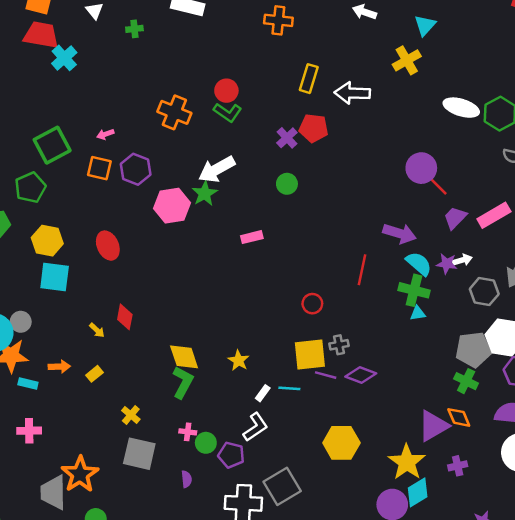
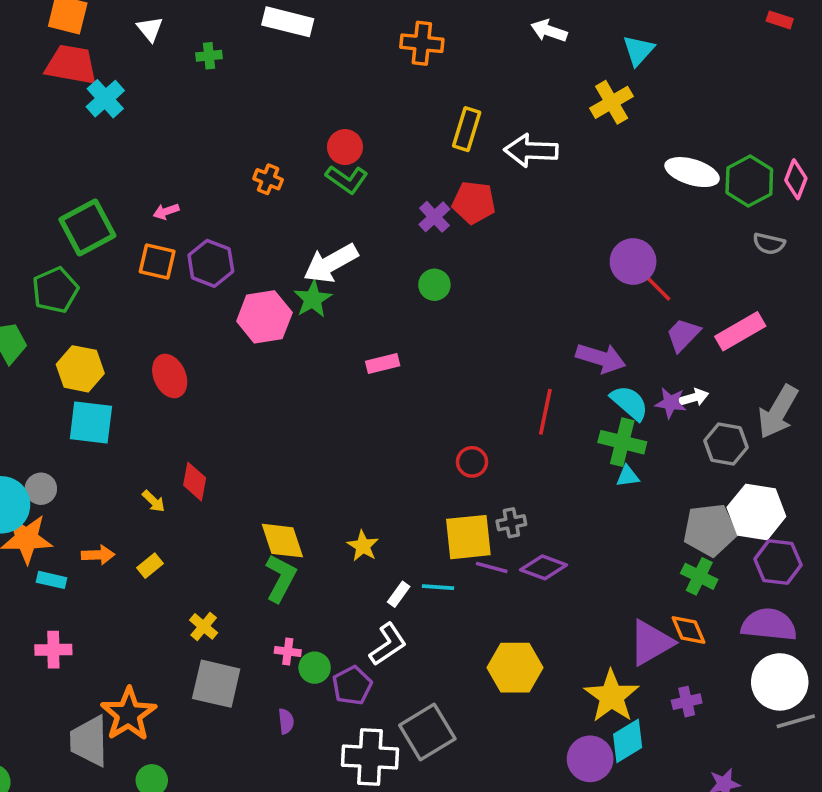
orange cross: (174, 112) -> (268, 179), size x0.6
purple pentagon: (231, 455) -> (352, 685), turned 30

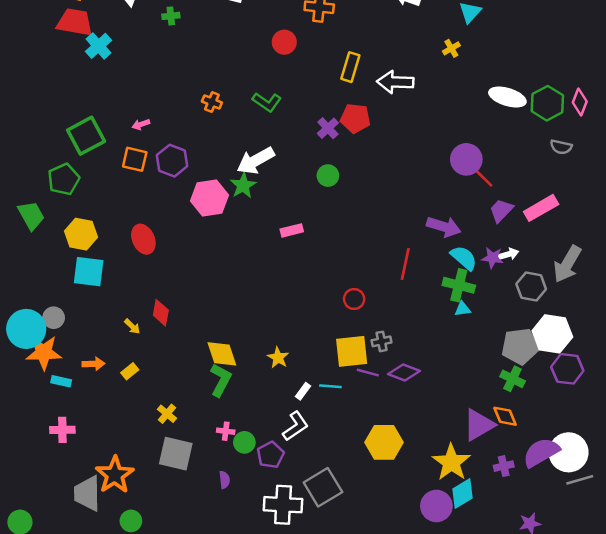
yellow cross: (612, 102) -> (451, 48), size x0.6
red circle: (345, 147) -> (284, 42), moved
purple semicircle: (769, 625) -> (541, 452), moved, turned -36

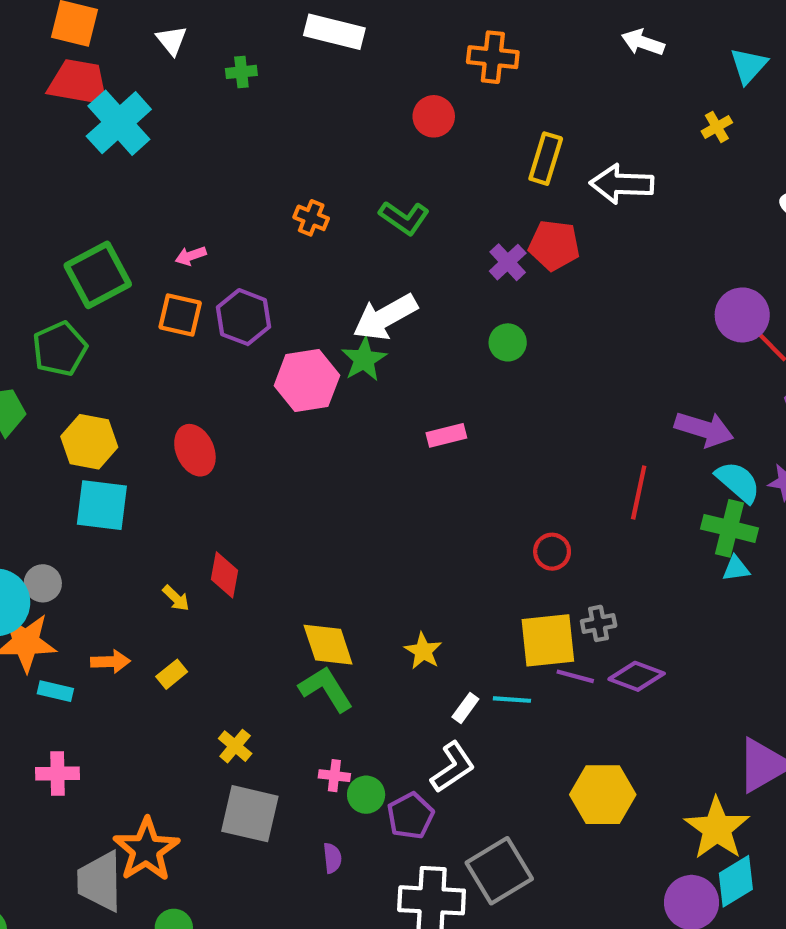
cyan cross: (98, 46) -> (119, 123), size x1.4
green L-shape: (221, 380) -> (326, 689), turned -60

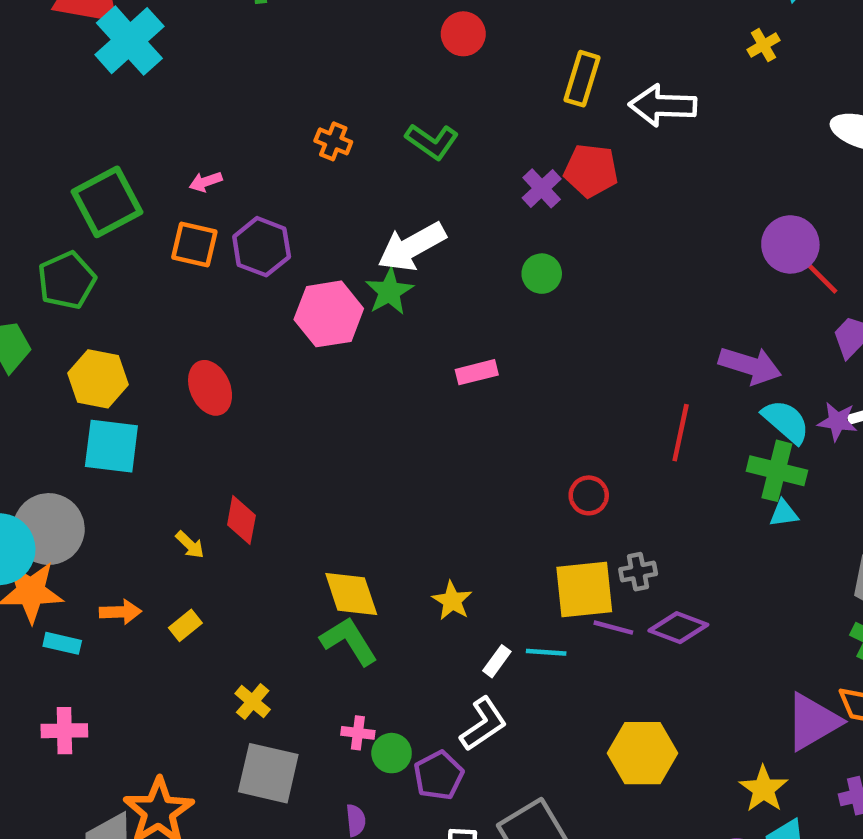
gray circle: (43, 583) -> (49, 529), size x1.8
yellow star: (717, 828) -> (763, 789), size x0.7

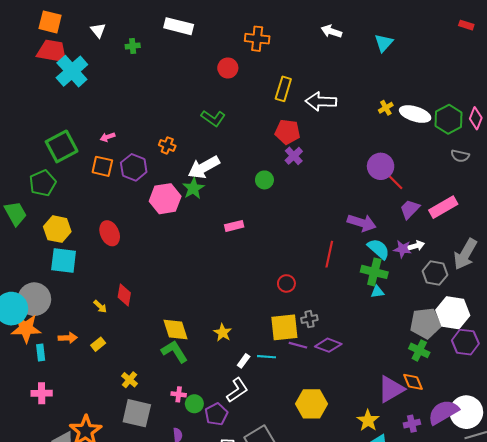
yellow cross: (763, 45) -> (386, 108), moved
orange cross: (333, 141) -> (167, 145), moved
purple cross: (542, 188) -> (294, 156), moved
cyan rectangle: (62, 643) -> (41, 353), turned 70

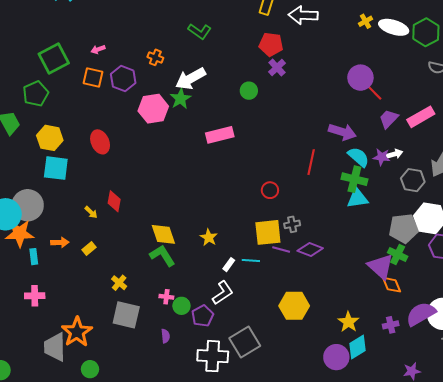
pink rectangle: (234, 226) -> (220, 135), size x1.5
cyan triangle: (377, 292) -> (357, 198), size x1.6
purple triangle: (391, 389) -> (381, 267), moved, turned -48

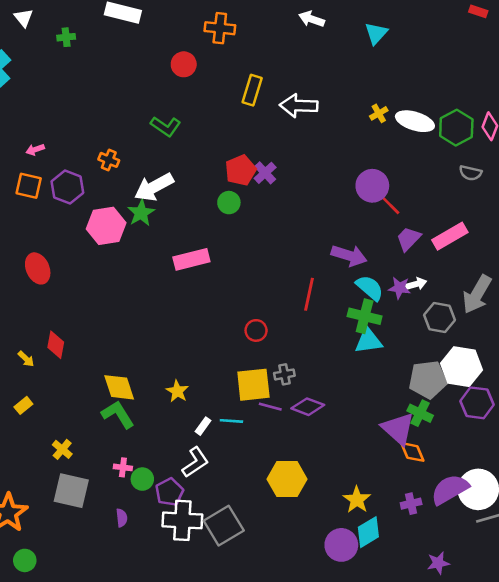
red pentagon: (271, 44) -> (241, 170), moved, turned -30
white cross: (213, 356) -> (182, 520), moved

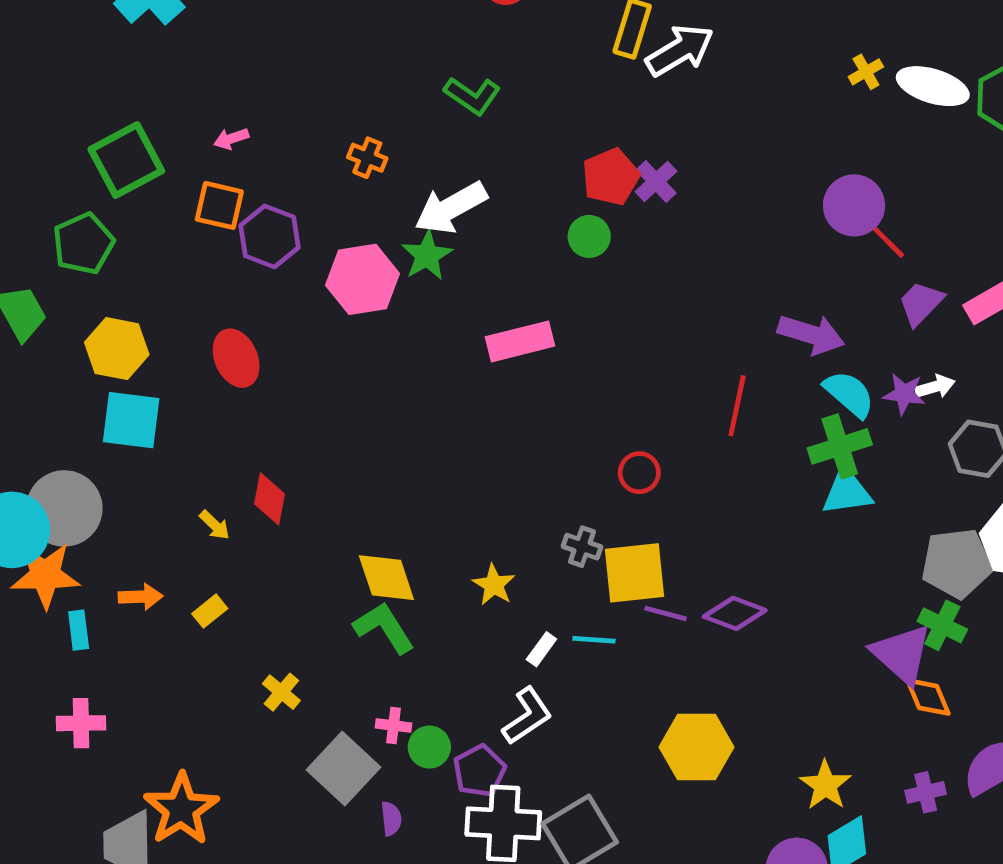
white arrow: (299, 106) -> (680, 50), moved, turned 147
purple hexagon: (67, 187) -> (269, 236), moved
green cross: (365, 316) -> (840, 446), turned -32
gray cross: (284, 374) -> (582, 547), moved, turned 30
gray square: (71, 491) -> (343, 768), moved, turned 30

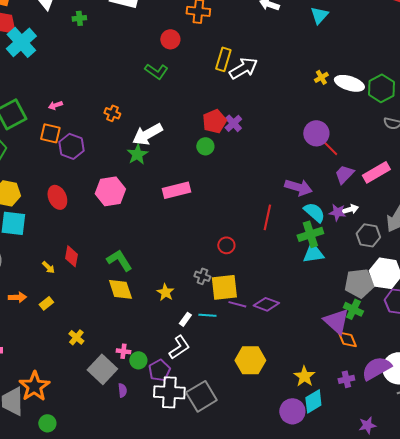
green L-shape: (472, 96) -> (156, 71), moved
pink hexagon: (363, 279) -> (110, 191), moved
green L-shape: (384, 628) -> (119, 260), moved

